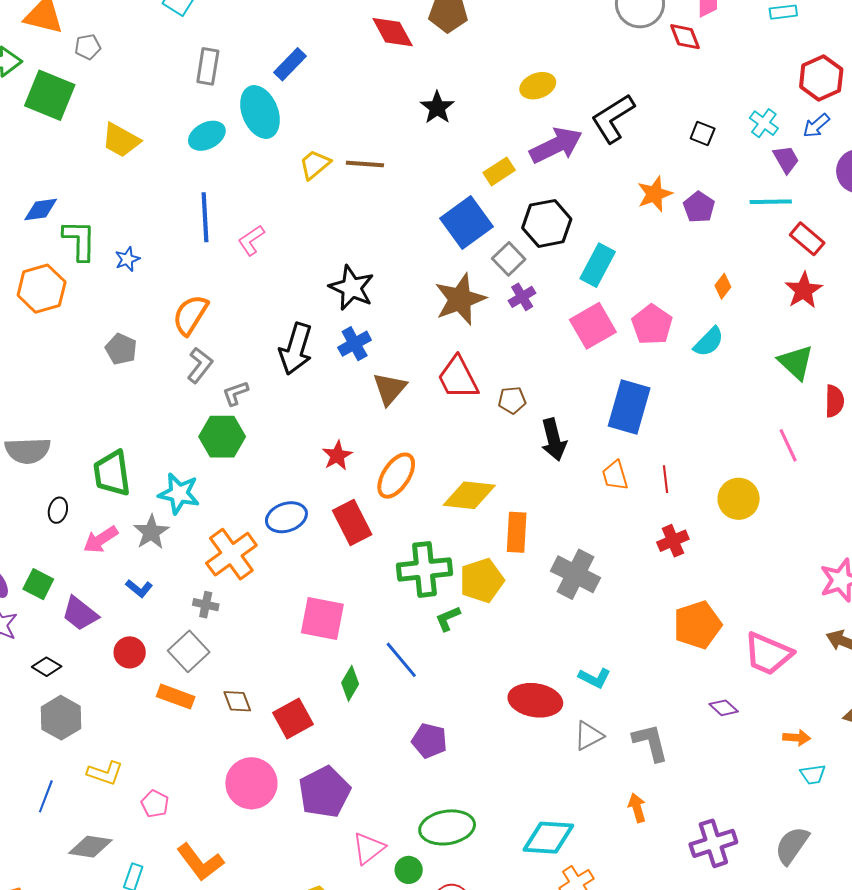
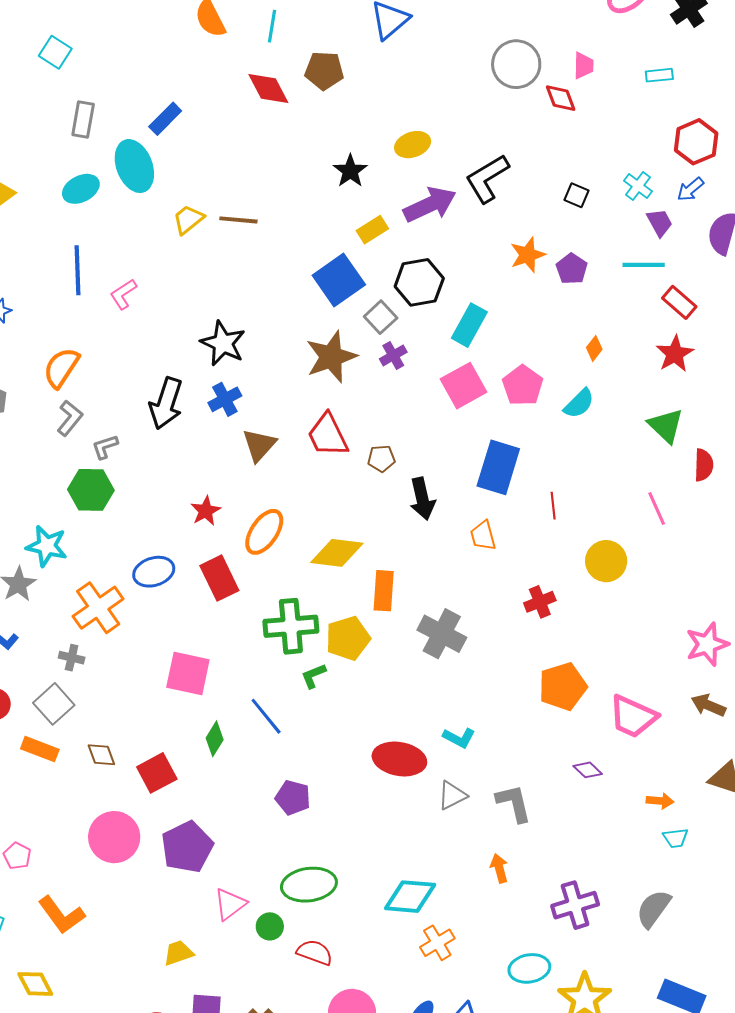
black star: (437, 108) -> (350, 171), moved
red line: (666, 479) -> (553, 506), moved

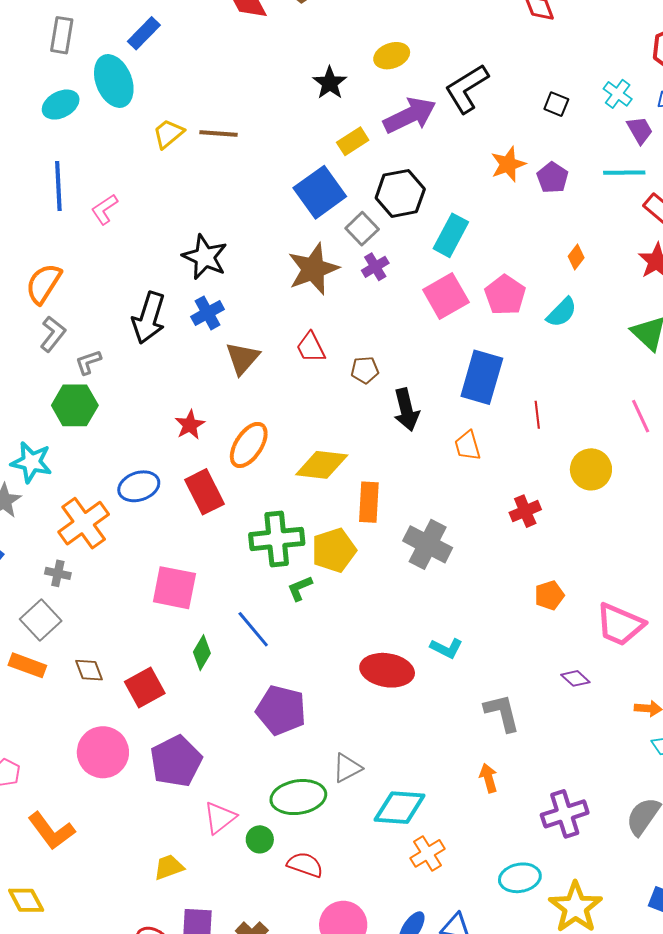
red trapezoid: (328, 435) -> (311, 347), size x0.7
orange pentagon: (563, 686) -> (549, 595), size x0.6
gray triangle: (452, 795) -> (347, 768), moved
purple pentagon: (293, 798) -> (281, 710), size x1.4

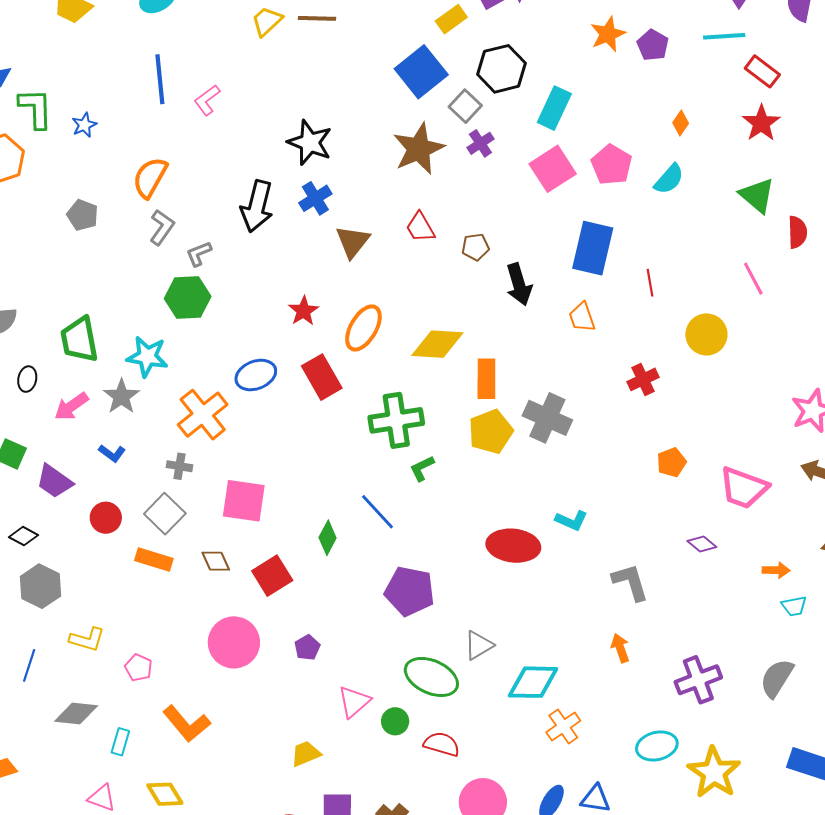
yellow pentagon: (334, 550) -> (491, 432), moved
pink square: (174, 588) -> (244, 501), moved
purple pentagon: (176, 761) -> (307, 648), size x0.5
green ellipse: (298, 797) -> (431, 677), turned 36

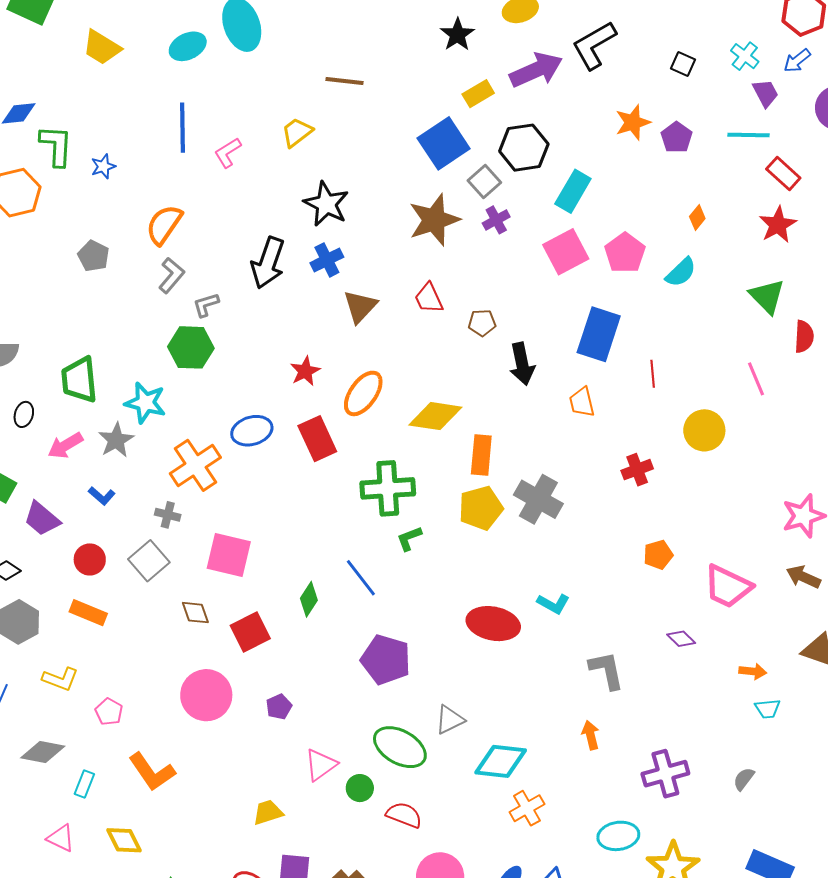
yellow trapezoid: (267, 21) -> (297, 132), moved
orange rectangle: (154, 560) -> (88, 613), moved
gray semicircle: (777, 678) -> (744, 779), size x0.6

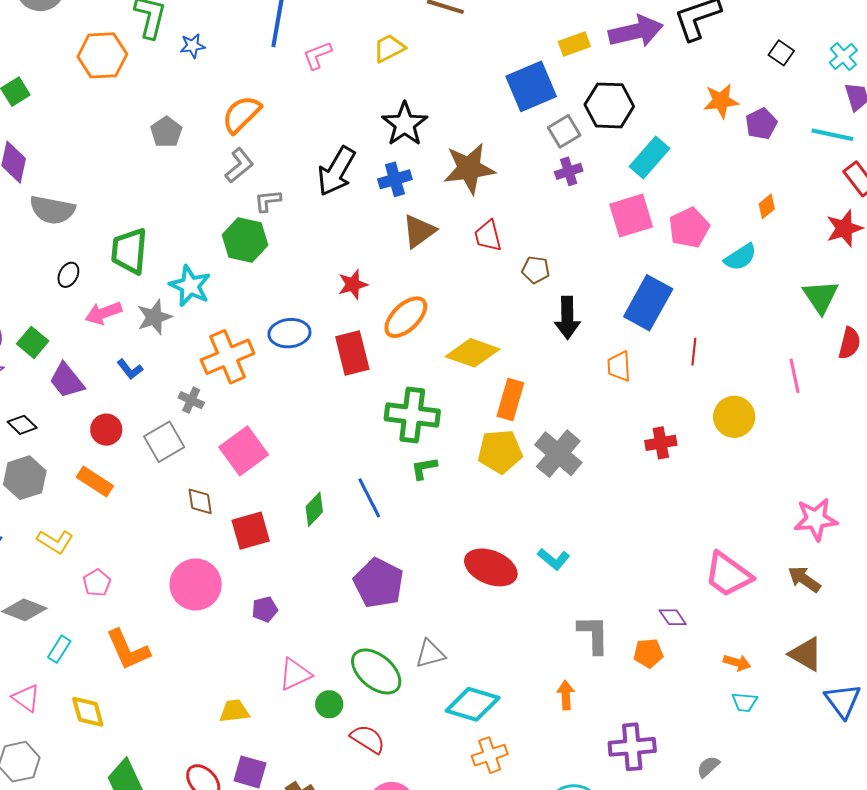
brown star: (434, 220) -> (469, 169), moved
pink square: (229, 555) -> (244, 451), turned 30
orange pentagon: (658, 555) -> (648, 653), moved

